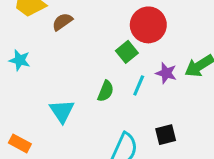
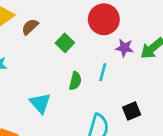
green square: (127, 52) -> (65, 43), moved
purple star: (166, 73) -> (124, 48), moved

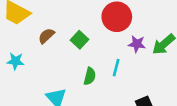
brown semicircle: (30, 27) -> (46, 36), moved

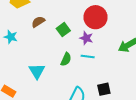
purple star: (137, 44) -> (86, 38), moved
cyan line: (116, 68) -> (88, 56), turned 72

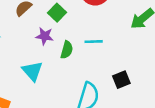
purple star: (86, 38) -> (45, 36), moved

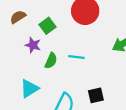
cyan triangle: (32, 71) -> (29, 88), moved, turned 30

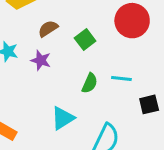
purple star: (33, 45) -> (41, 60), moved
black square: (96, 95) -> (149, 104), moved

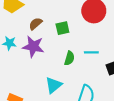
green square: (85, 40) -> (62, 28), turned 32
purple star: (41, 60) -> (33, 46), size x1.5

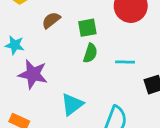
purple star: (33, 46) -> (33, 74), moved
green semicircle: (69, 58) -> (90, 53), moved

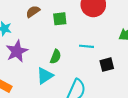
green semicircle: (90, 53) -> (56, 57), moved
purple star: (33, 74) -> (17, 51), turned 30

